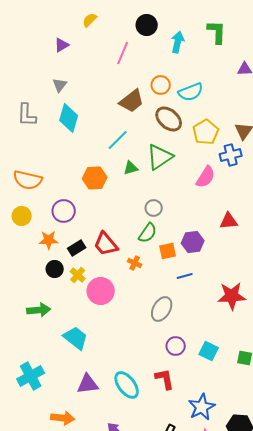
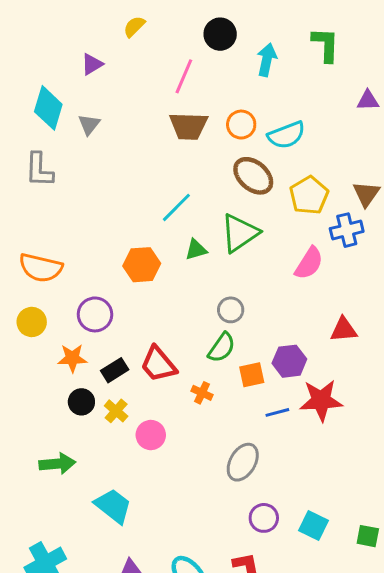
brown trapezoid: (132, 101) -> (188, 126), moved, turned 40
cyan diamond: (69, 118) -> (48, 108), moved
pink circle: (101, 291) -> (151, 435), size x0.7
red star: (232, 296) -> (321, 400), moved

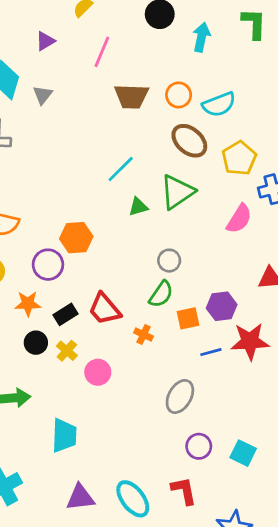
pink line: (184, 76) -> (102, 52), moved
orange hexagon: (142, 265) -> (76, 238), moved
cyan trapezoid: (113, 506) -> (64, 436), turned 54

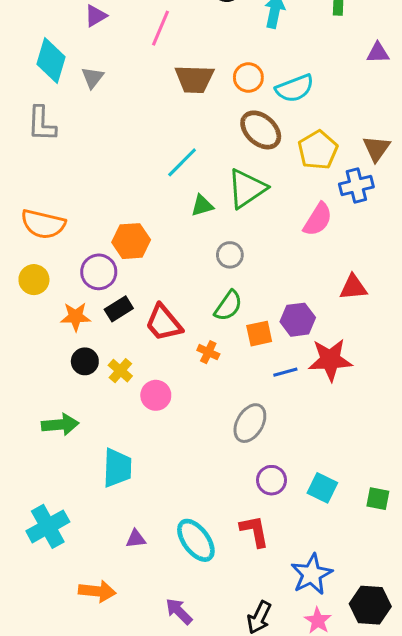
gray circle: (169, 261) -> (230, 255), moved
black rectangle: (65, 314) -> (119, 309), moved
purple triangle: (80, 497) -> (136, 539), size x0.6

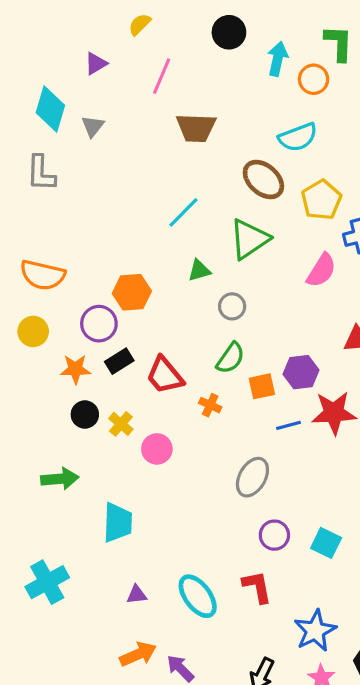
orange circle: (248, 78) -> (314, 79), moved
green triangle: (202, 206) -> (199, 270), moved
orange arrow: (97, 591) -> (138, 654), moved, turned -30

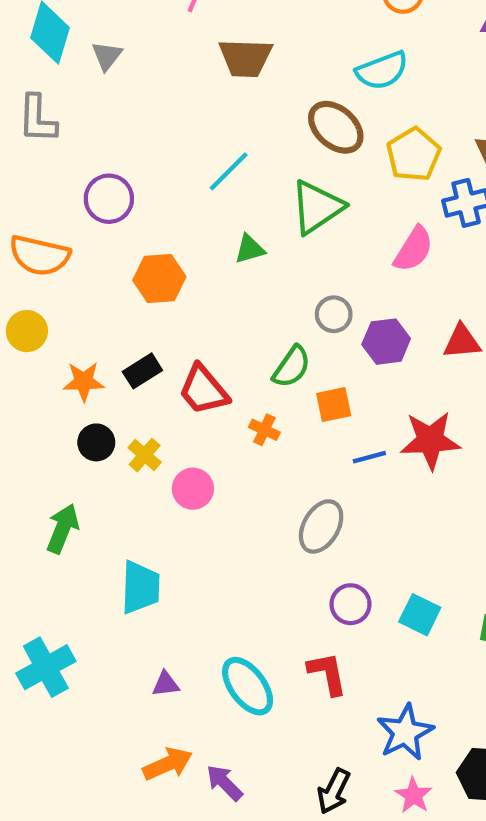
gray circle: (232, 306) -> (334, 314), moved
purple circle: (99, 324) -> (109, 199), moved
purple hexagon: (301, 372) -> (386, 342), moved
green arrow: (60, 479) -> (63, 529), turned -63

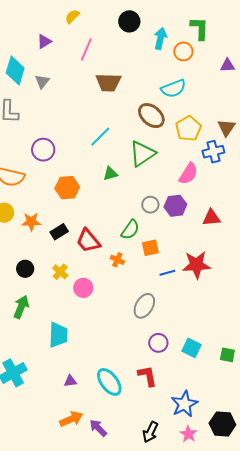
purple hexagon: (386, 342) -> (175, 206), moved
orange star: (84, 381) -> (31, 222), moved
black circle: (96, 442) -> (25, 269), moved

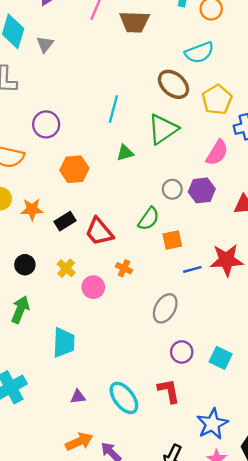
brown trapezoid: (108, 83) -> (135, 22), moved
cyan line: (100, 137) -> (113, 109), turned -30
orange cross: (117, 260) -> (124, 268), moved

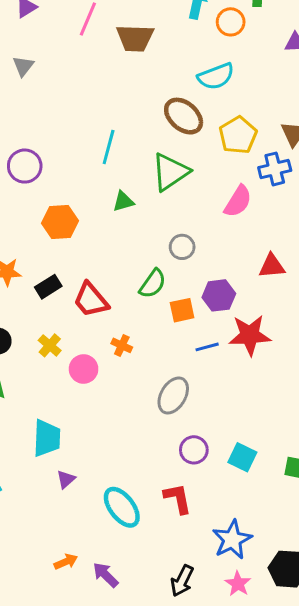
purple hexagon: (202, 190) -> (219, 295), moved
purple triangle: (78, 397) -> (66, 479), moved, turned -35
orange arrow: (79, 442) -> (66, 562), size x0.7

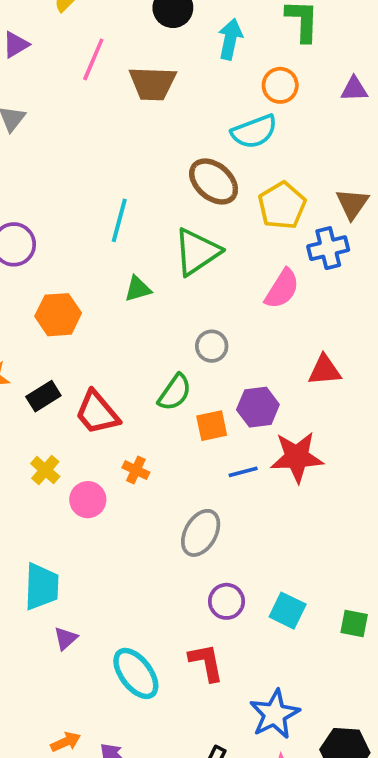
orange circle: (231, 22) -> (280, 85), moved

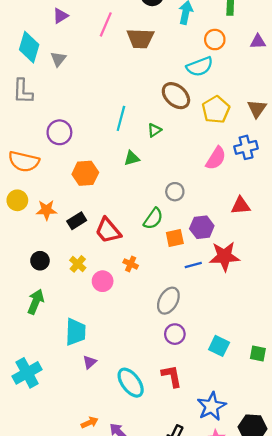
blue cross: (328, 248) -> (246, 147), moved
green triangle: (197, 252) -> (154, 130), moved, size x0.5
purple circle: (227, 601) -> (175, 334), moved

